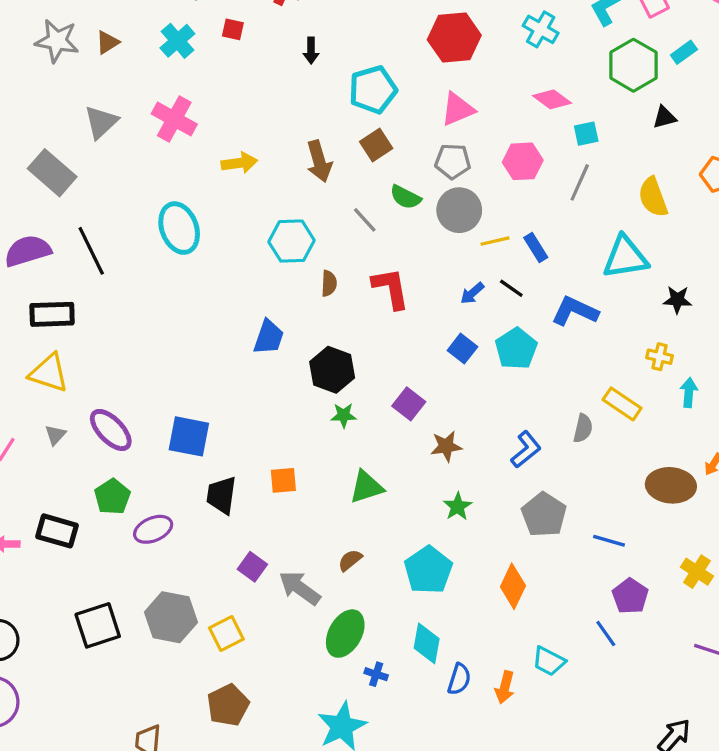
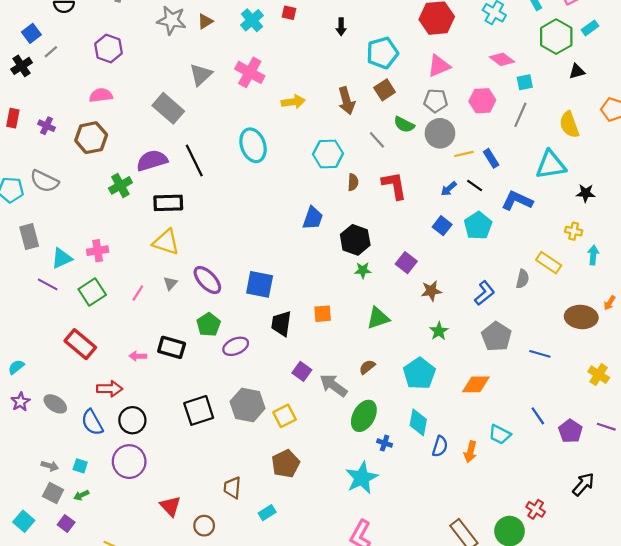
orange diamond: (513, 586) -> (476, 384), turned 64
purple pentagon: (630, 596) -> (570, 431), moved

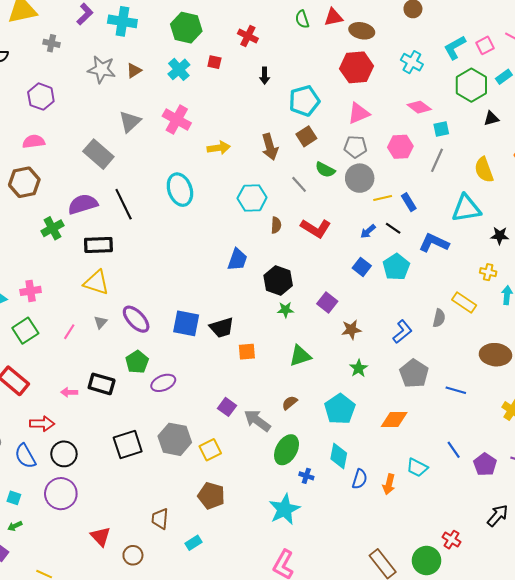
red L-shape: (394, 185) -> (316, 228), turned 132
black trapezoid: (281, 323) -> (222, 328), moved, turned -115
brown pentagon: (286, 464) -> (211, 496), turned -30

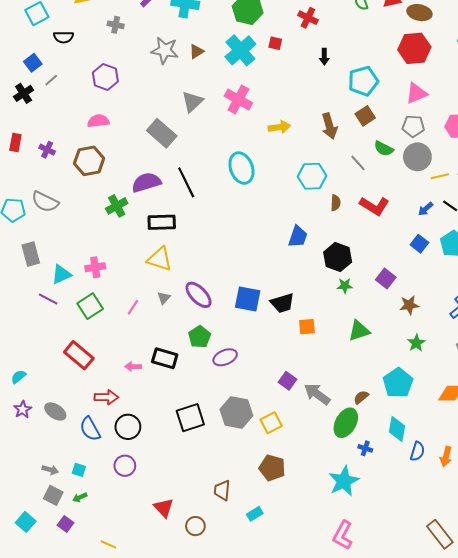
cyan cross: (179, 69) -> (240, 50), size x1.4
brown semicircle: (290, 403) -> (361, 397), moved
purple circle: (61, 494) -> (125, 466), size x0.7

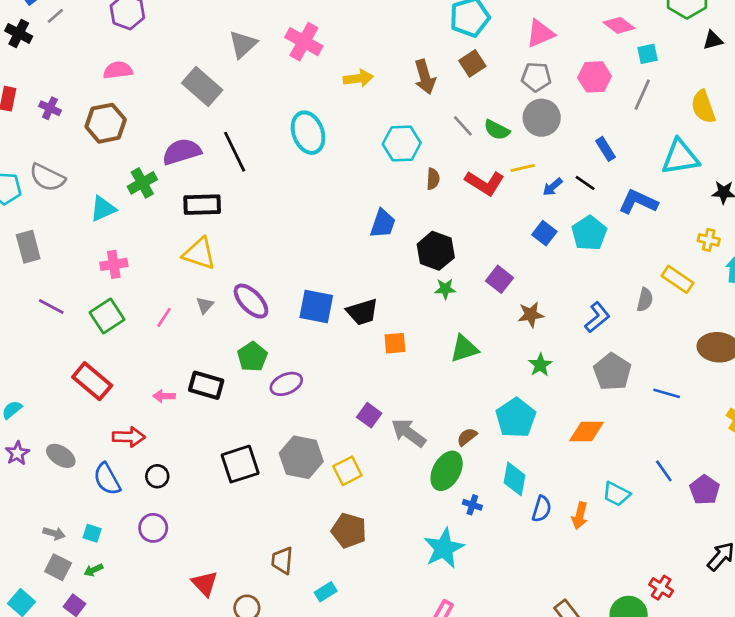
black cross: (24, 93) -> (19, 33), turned -30
green semicircle: (384, 149) -> (497, 130), moved
yellow line: (440, 176) -> (523, 168), moved
cyan triangle: (61, 274) -> (103, 209), moved
black circle: (128, 427) -> (157, 476), size x0.7

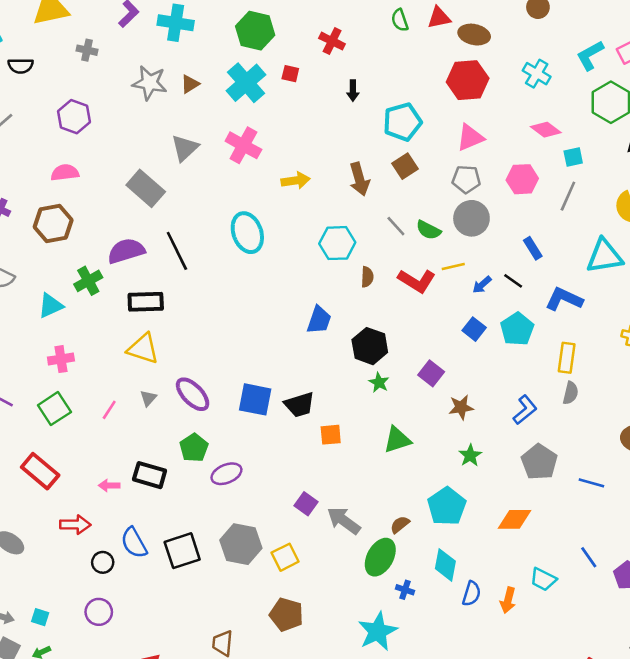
yellow rectangle: (677, 279) -> (567, 358), moved, turned 64
green star: (445, 289) -> (379, 383), turned 30
blue semicircle: (107, 479) -> (134, 543), moved

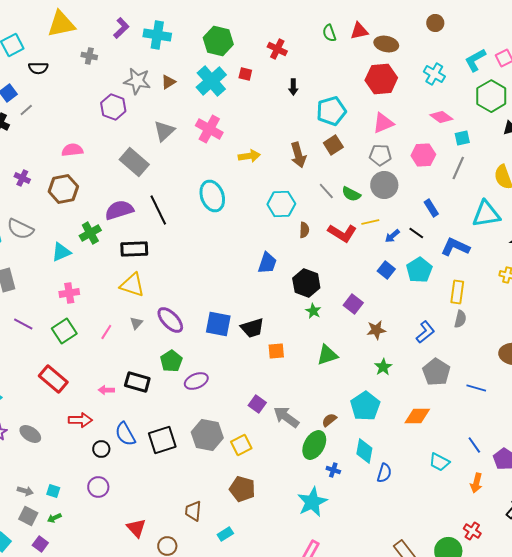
purple hexagon: (74, 117) -> (113, 107), moved
orange arrow: (508, 600) -> (476, 483), moved

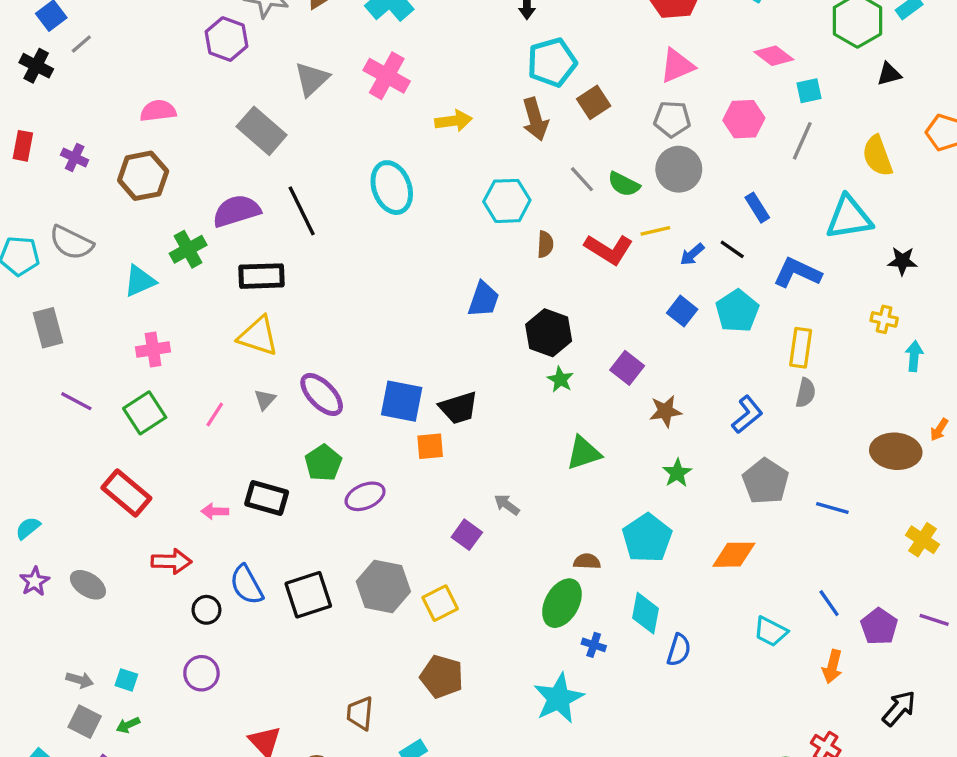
cyan pentagon: (331, 111) -> (552, 62), moved
orange square: (276, 351) -> (430, 446), moved
gray arrow: (286, 417) -> (507, 505), moved, size x0.6
brown semicircle: (329, 420) -> (587, 561), turned 42

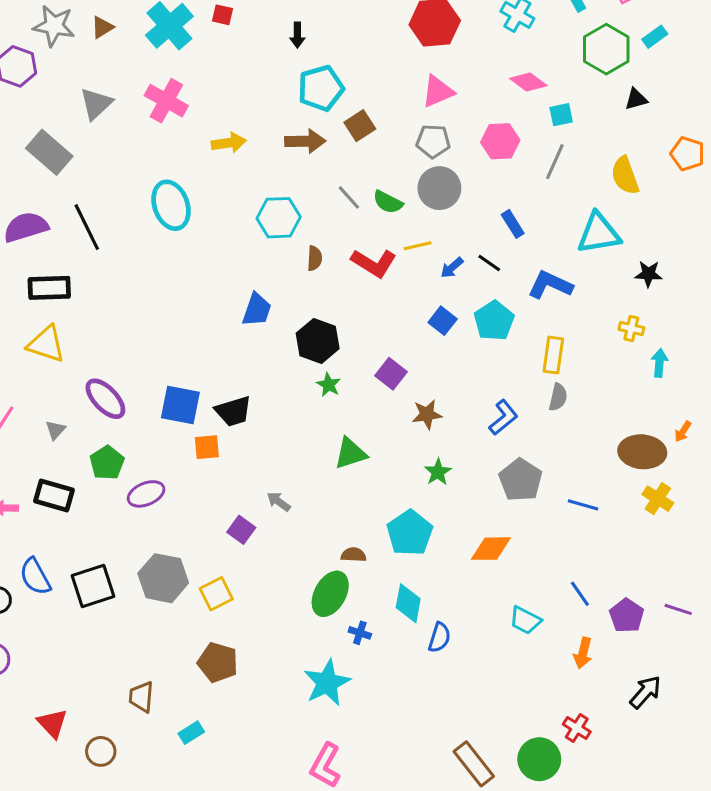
brown arrow: (535, 119) -> (305, 141), turned -75
gray triangle: (265, 400) -> (56, 430), moved
yellow cross: (922, 540) -> (658, 499), moved

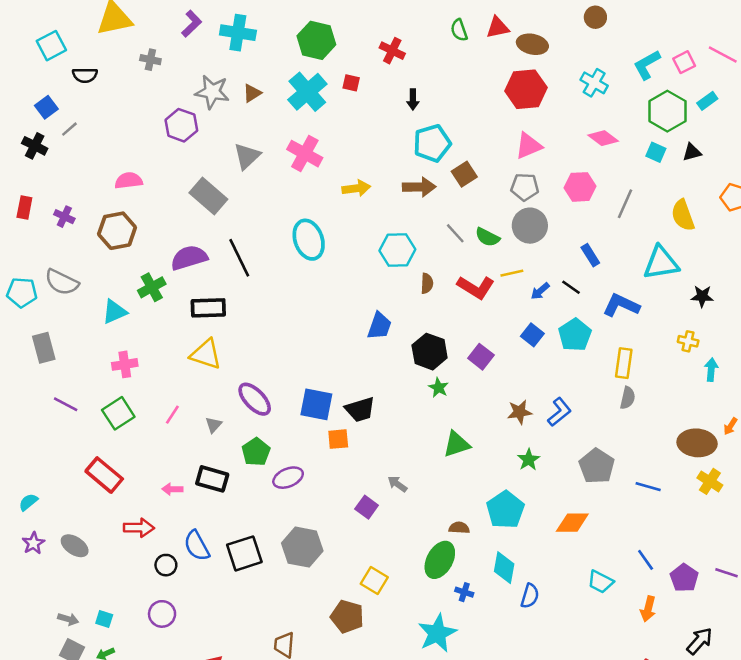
cyan square: (561, 115) -> (656, 152), moved, turned 36
purple square: (391, 374) -> (481, 357), moved
blue L-shape: (503, 417) -> (559, 412), moved
yellow square: (216, 594) -> (374, 580), moved, turned -32

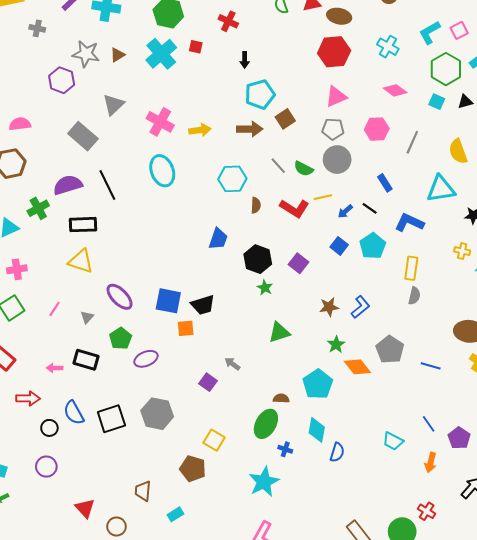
pink cross: (305, 154) -> (160, 122), moved
orange diamond: (572, 523) -> (357, 367), moved, turned 52

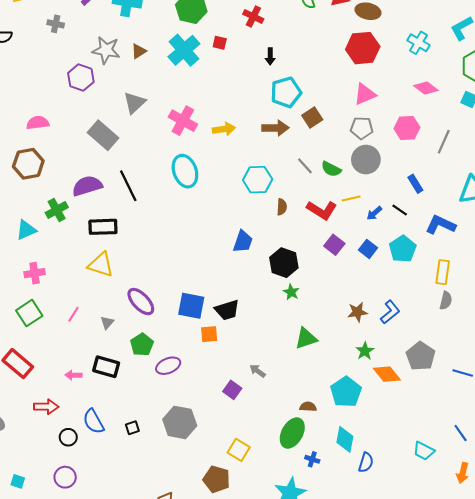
purple square: (298, 263) -> (334, 245), moved
black square: (111, 419) -> (132, 428), size x0.5

